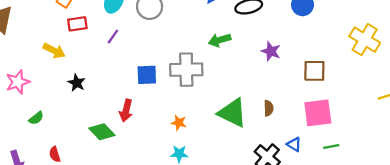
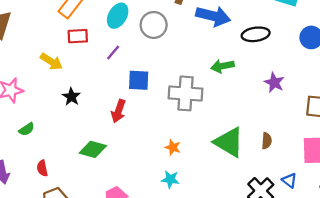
blue square: (147, 75) -> (139, 80), moved
red arrow: (126, 111) -> (118, 111), moved
green diamond: (102, 132) -> (93, 149), turned -35

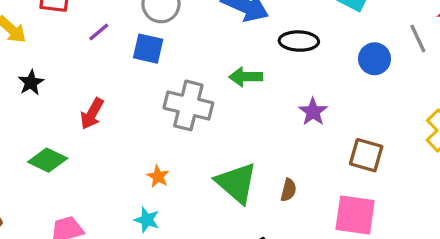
blue square: (139, 80) -> (148, 49), moved

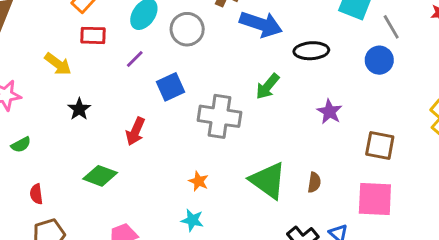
gray line: (418, 39) -> (391, 27), moved
blue square: (148, 49) -> (171, 87), moved, turned -32
green arrow: (246, 77) -> (268, 86), turned -44

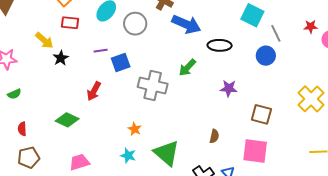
purple line: (135, 59) -> (101, 51), moved, turned 32
black star: (79, 109) -> (61, 58), moved
purple star: (329, 112) -> (229, 88), turned -30
green triangle: (268, 180) -> (167, 153), moved

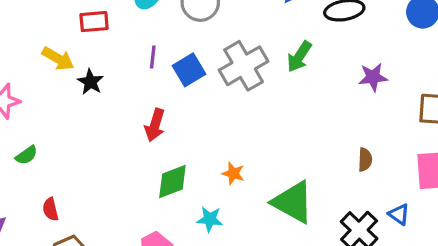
purple line: (101, 51) -> (153, 57), turned -64
gray cross: (153, 85) -> (244, 66), moved, turned -32
green diamond: (67, 120) -> (172, 181), moved, turned -35
cyan star: (128, 156) -> (210, 219), moved

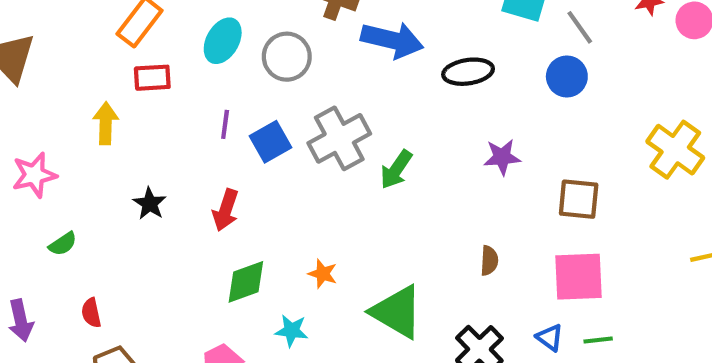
green arrow: (299, 57) -> (396, 170), moved
yellow arrow: (58, 59) -> (106, 123), turned -120
black star: (90, 82) -> (150, 204), moved
blue triangle: (399, 214) -> (550, 338), moved

